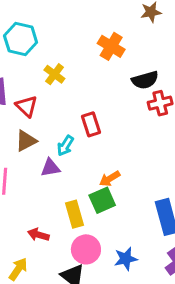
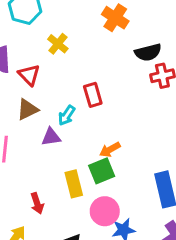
red arrow: (38, 235) -> (37, 203), turned -126
pink circle: (86, 249) -> (105, 211), moved

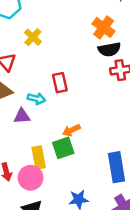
orange cross: (115, 18) -> (104, 27), moved
cyan arrow: (67, 115) -> (36, 99), turned -114
pink circle: (105, 211) -> (31, 178), moved

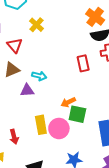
red rectangle: (60, 83) -> (83, 63), moved
green square: (63, 148) -> (77, 114), moved, turned 30
pink circle: (31, 178) -> (59, 128), moved

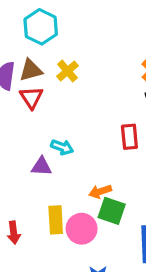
brown triangle: (12, 70) -> (31, 70), moved

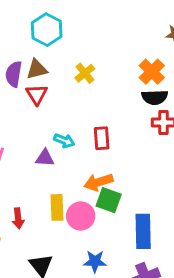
yellow cross: (67, 71) -> (85, 73), moved
red rectangle: (129, 137) -> (102, 138), moved
orange arrow: (100, 192) -> (98, 182), size x1.4

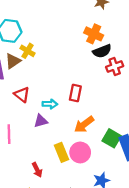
yellow cross: (85, 73) -> (28, 51), moved
red triangle: (37, 94) -> (22, 95), moved
red rectangle: (102, 138) -> (75, 93), turned 35
green square: (109, 200) -> (112, 138), moved, turned 30

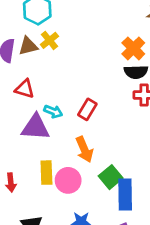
red triangle: (22, 95) -> (25, 89), turned -42
purple triangle: (41, 121) -> (35, 127), size x1.6
orange arrow: (84, 124) -> (84, 149), turned -96

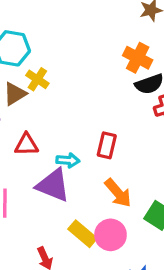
purple triangle: (35, 127) -> (53, 185), turned 36
yellow rectangle: (46, 173) -> (83, 234), turned -30

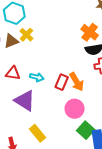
cyan arrow: (68, 160) -> (37, 77), moved
orange arrow: (118, 193) -> (77, 82), moved
pink circle: (111, 235) -> (75, 109), moved

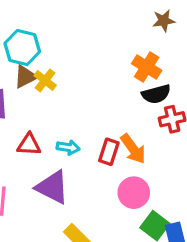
brown triangle: (11, 41) -> (25, 77), moved

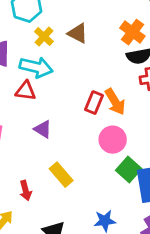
brown triangle: (25, 77) -> (78, 33), moved, turned 50
cyan arrow: (68, 147) -> (36, 67), moved, size x1.6
purple triangle: (52, 187) -> (43, 129), size x0.6

